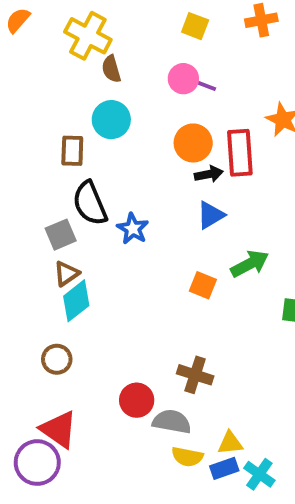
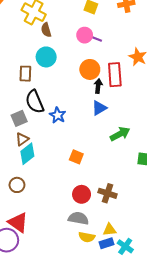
black arrow: (209, 174) -> (98, 86), turned -72
orange square: (203, 285) -> (76, 157), moved
brown cross: (195, 375) -> (108, 193), moved
red circle: (137, 400) -> (82, 194), moved

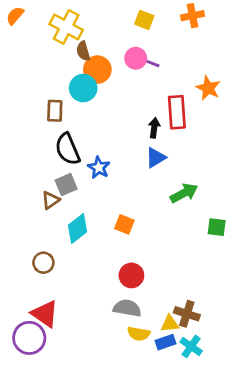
orange circle: (90, 69) -> (97, 70), moved
gray square: (19, 118) -> (66, 185), moved
cyan diamond: (27, 154) -> (77, 229), moved
brown cross: (108, 193) -> (187, 314), moved

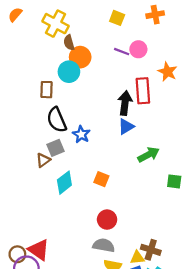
pink circle: (136, 58) -> (138, 49), moved
black arrow: (154, 128) -> (125, 103), size x1.5
brown circle: (43, 263) -> (17, 254), moved

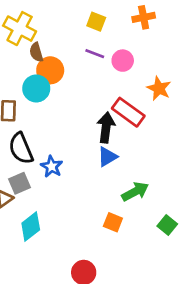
purple line: (122, 52) -> (95, 54), moved
red rectangle: (143, 91) -> (128, 112), turned -50
orange square: (101, 179) -> (113, 222), moved
green square: (174, 181) -> (167, 225), turned 32

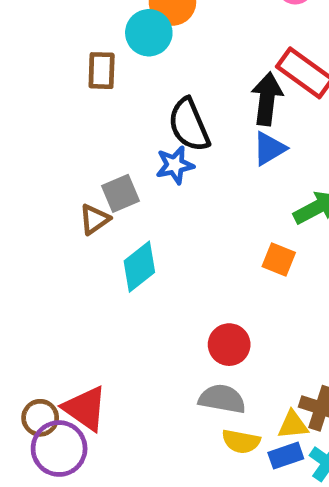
black semicircle: (21, 148) -> (189, 125), moved
blue star: (52, 166) -> (175, 165), turned 30

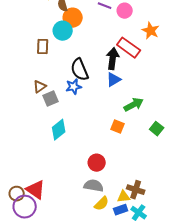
brown triangle: (94, 219) -> (40, 87), moved
yellow semicircle: (241, 441) -> (102, 204), turned -56

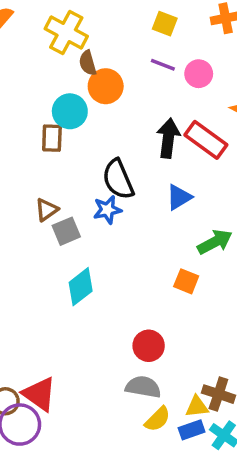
cyan circle: (63, 31) -> (70, 111), moved
black arrow: (113, 59) -> (168, 138), moved

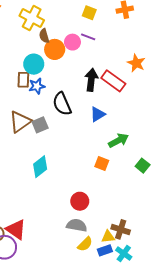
pink circle: (199, 74) -> (72, 42), moved
brown triangle: (47, 210) -> (20, 122), size x1.6
blue star: (107, 210) -> (37, 86), moved
gray square: (66, 231) -> (40, 125), moved

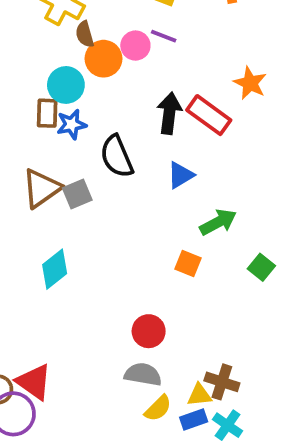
cyan diamond: (40, 167) -> (55, 269), moved

